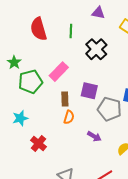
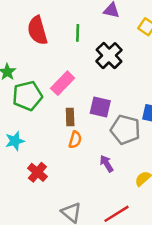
purple arrow: (94, 136) -> (107, 164), turned -152

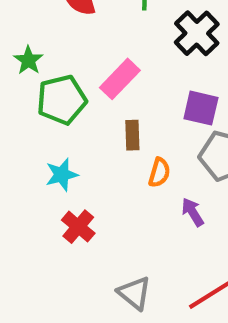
purple square: (100, 107) -> (201, 108), moved
orange semicircle: (75, 140) -> (159, 173), moved
cyan star: (15, 141) -> (62, 175), moved

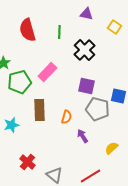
brown rectangle: (132, 135) -> (39, 110), moved, size x1.5
cyan star: (62, 175) -> (11, 125), moved
red cross: (78, 227) -> (27, 162), moved

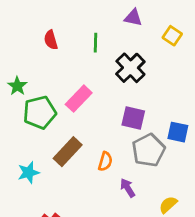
red semicircle: (27, 30) -> (51, 40), size x0.6
gray pentagon: (97, 109) -> (149, 150), turned 30
brown rectangle: (39, 110) -> (68, 152), turned 45

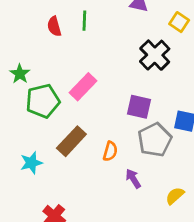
green line: (95, 43) -> (84, 21), moved
black cross: (130, 68) -> (155, 55), moved

